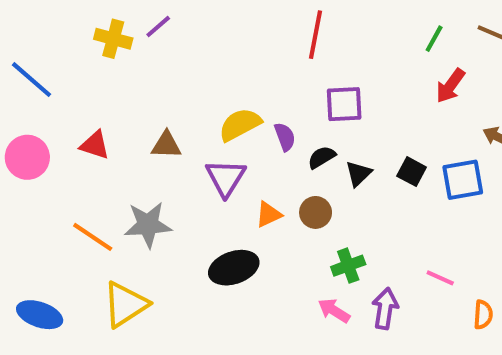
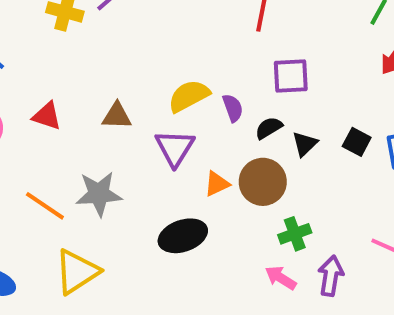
brown circle: (316, 212) -> (263, 182), size x1.5

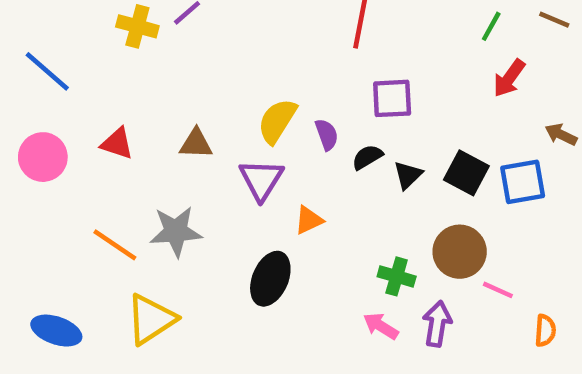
yellow semicircle: (189, 96) -> (277, 121), turned -30
black square: (357, 142) -> (466, 173), size x1.4
brown circle: (263, 182) -> (460, 252), moved
green cross: (295, 234) -> (397, 276), turned 36
black ellipse: (183, 236) -> (270, 279), turned -48

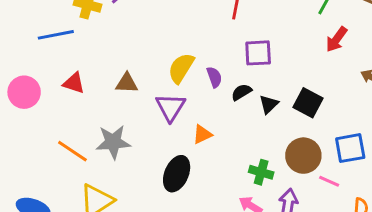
blue line: (47, 71) -> (56, 35), moved, turned -52
blue square: (523, 182) -> (350, 148), moved

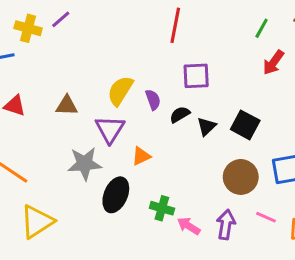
gray star: (113, 142) -> (85, 164), moved
green cross: (261, 172) -> (162, 208), moved
pink line: (329, 181) -> (266, 217), moved

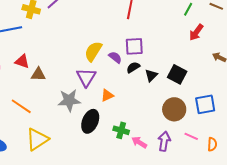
purple square: (196, 76) -> (134, 46), moved
purple semicircle: (153, 100) -> (115, 57), turned -32
brown triangle: (67, 106) -> (38, 74), moved

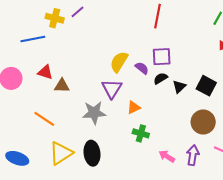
black ellipse: (90, 121) -> (92, 153), moved, turned -30
green cross: (121, 130) -> (141, 133), moved

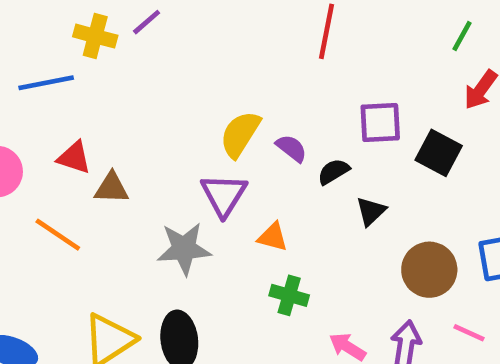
purple square: (162, 57) -> (380, 122), moved
black square: (206, 86) -> (439, 153), moved
black triangle: (179, 87) -> (371, 211), moved
orange triangle: (134, 107) -> (273, 237), turned 40
orange line: (44, 119) -> (58, 235), moved

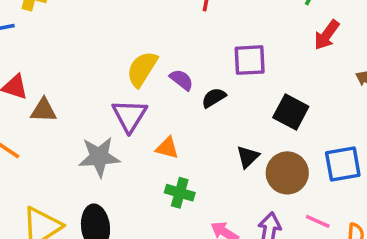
black square: (439, 153) -> (291, 112), moved
black triangle: (371, 211) -> (248, 157), moved

